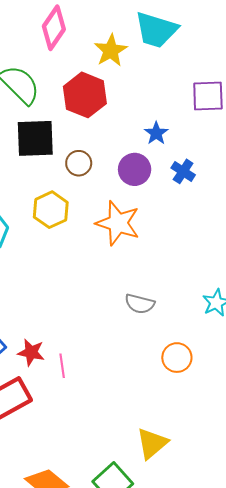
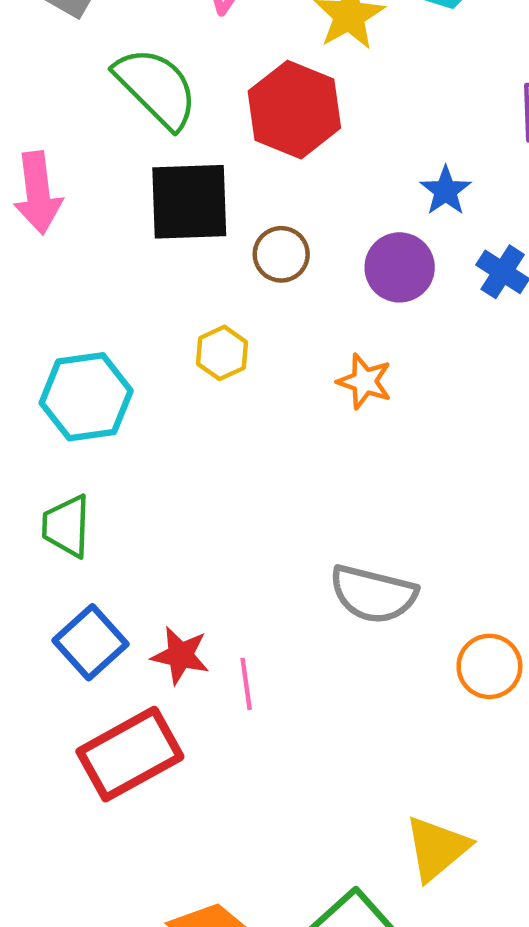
yellow hexagon: (51, 210) -> (222, 353), size x0.7
orange star: (118, 223) -> (365, 381), size x0.6
gray semicircle: (140, 304) -> (373, 594), moved, size x1.4

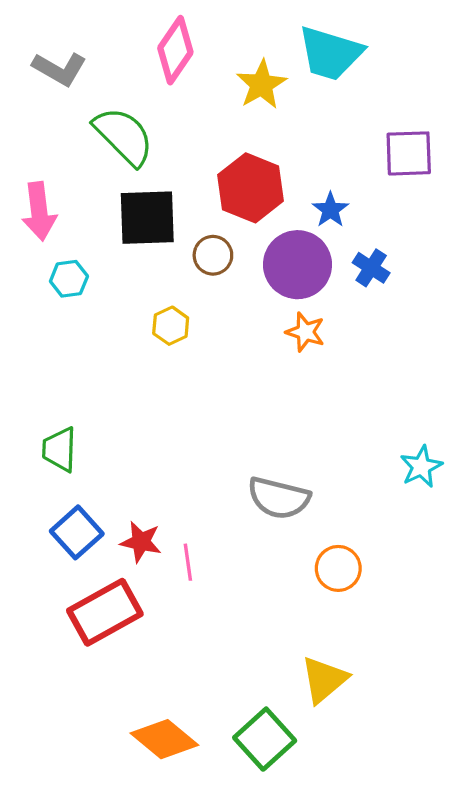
red hexagon: (294, 110) -> (251, 188), moved
purple circle: (400, 267) -> (298, 265), size x1.4
orange star: (365, 381) -> (305, 332), moved
cyan hexagon: (86, 397) -> (69, 279), moved, size x0.6
orange circle: (489, 666) -> (338, 568), moved

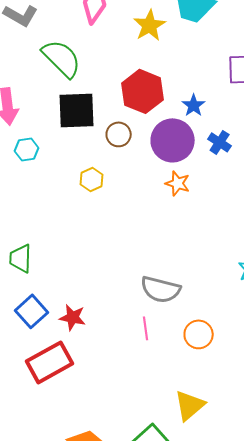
pink line: (188, 562) -> (146, 328), moved

